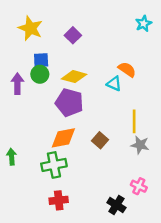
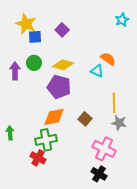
blue square: (41, 60) -> (35, 37), moved
pink cross: (139, 186) -> (104, 149), moved, size x1.6
red cross: (59, 200) -> (38, 158), moved, turned 35

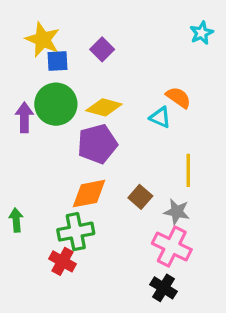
green circle: (34, 63) -> (56, 104), size x1.6
purple pentagon: (59, 87) -> (97, 144), turned -30
gray star: (119, 123) -> (177, 212), moved

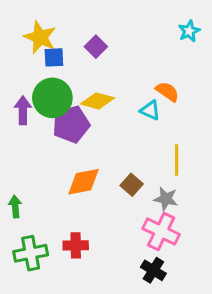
purple pentagon: (97, 144) -> (71, 124), moved
green cross: (76, 232) -> (31, 253), moved
red cross: (63, 261) -> (76, 245), moved, turned -30

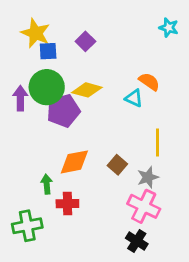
cyan star: (189, 31) -> (169, 28), turned -30
gray star: (166, 199) -> (148, 177), turned -30
green arrow: (15, 207) -> (47, 184), moved
red cross: (76, 245) -> (67, 204), moved

